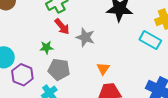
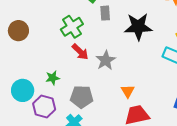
gray star: (85, 37) -> (106, 60), turned 30
green star: (46, 47) -> (53, 78), moved

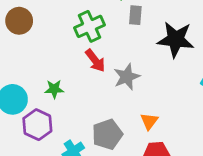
gray pentagon: (82, 97) -> (107, 134), moved, turned -30

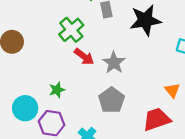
orange triangle: (149, 121) -> (172, 90), moved
gray pentagon: (107, 134) -> (111, 100), moved

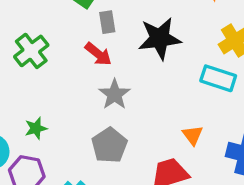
green cross: (71, 30) -> (31, 51), moved
red arrow: (84, 57) -> (98, 54), moved

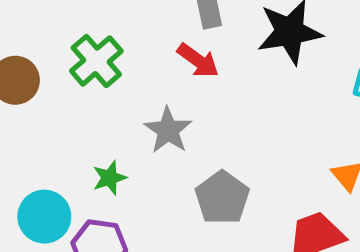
gray star: (115, 94) -> (168, 130), moved

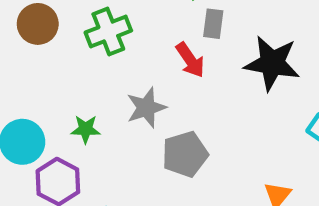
gray pentagon: (222, 198) -> (185, 154), moved

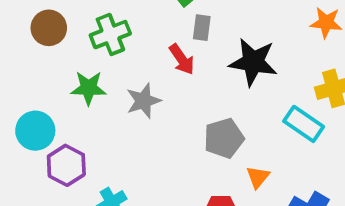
green star: (86, 129) -> (88, 88), moved, size x1.4
gray pentagon: (185, 154) -> (224, 138), moved

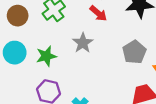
green star: (88, 88) -> (46, 56), moved
cyan circle: (35, 131) -> (15, 53), moved

